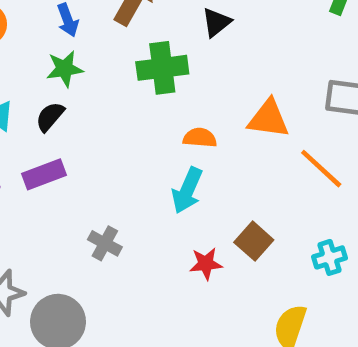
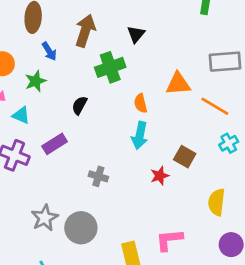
green star: (65, 69) -> (36, 81), moved
black semicircle: (50, 117) -> (80, 105), moved
orange semicircle: (200, 138) -> (141, 103), turned -96
cyan cross: (329, 257) -> (229, 143), moved

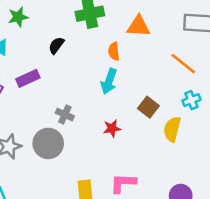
orange triangle: (178, 84) -> (138, 26), moved
red star: (160, 176) -> (112, 128), moved
yellow semicircle: (217, 202) -> (172, 129), moved
gray circle: (81, 228) -> (48, 143), moved

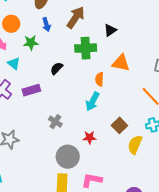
gray circle: (48, 143) -> (68, 157), moved

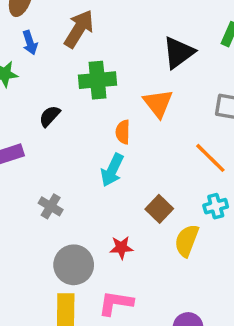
black triangle: (110, 30) -> (179, 53), moved, size x1.5
orange triangle: (121, 63) -> (158, 103), turned 42
red star: (89, 137) -> (121, 248), moved

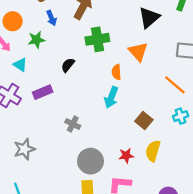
yellow semicircle: (187, 241) -> (153, 151), moved
red star: (121, 248) -> (126, 156), moved

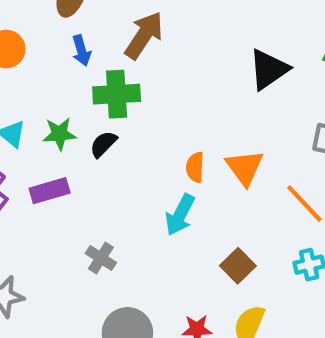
green cross: (97, 39) -> (117, 94), moved
green star: (36, 40) -> (59, 134), moved
orange triangle: (138, 52) -> (245, 167), moved

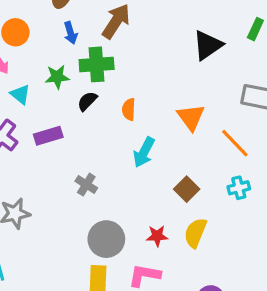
green star: (59, 134) -> (57, 77), moved
orange semicircle: (195, 167) -> (129, 109), moved

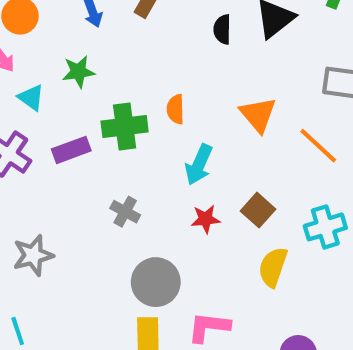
green cross: (97, 64) -> (125, 127), moved
black semicircle: (87, 101) -> (222, 29), moved, turned -40
cyan cross: (239, 188) -> (325, 227), moved, size x1.4
red star: (157, 236) -> (206, 219), moved

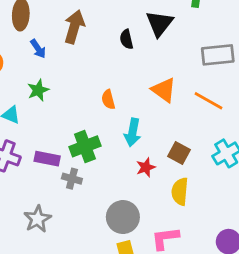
green cross: (125, 127) -> (85, 146), moved
purple rectangle: (71, 150) -> (47, 159), moved, turned 45
gray cross: (125, 212) -> (72, 179), moved
yellow semicircle: (273, 267) -> (180, 191), moved

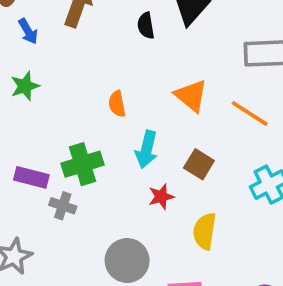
brown square: (179, 153) -> (199, 164), moved

